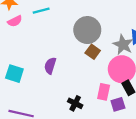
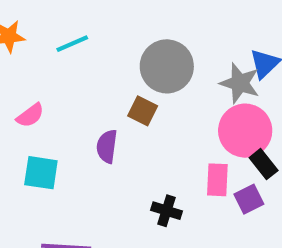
pink semicircle: (15, 21) -> (30, 115), moved
brown square: (93, 52) -> (143, 111), moved

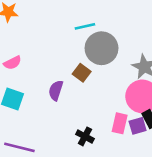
cyan line: (72, 44) -> (85, 26), moved
purple square: (249, 199) -> (138, 126), moved

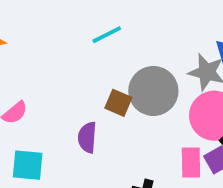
gray circle: (102, 48) -> (153, 91), moved

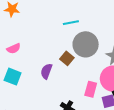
gray circle: (153, 91) -> (86, 44), moved
pink rectangle: (191, 163) -> (91, 89), moved

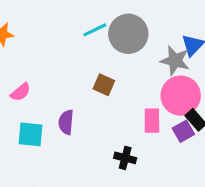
gray circle: (86, 44) -> (128, 34), moved
purple semicircle: (46, 71) -> (66, 122), moved

